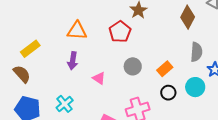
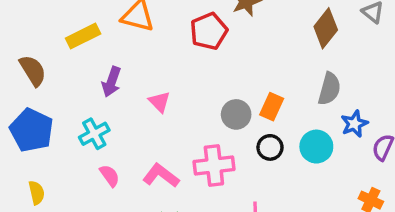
yellow rectangle: (30, 49) -> (83, 36), moved
purple arrow: (73, 61) -> (111, 82), moved
gray circle: (133, 66) -> (236, 114), moved
orange rectangle: (165, 69) -> (272, 107), turned -35

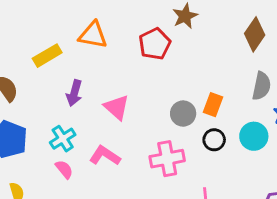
pink triangle: (159, 102) -> (117, 107), size x1.4
pink semicircle: (110, 176) -> (64, 169), moved
pink L-shape: (161, 176) -> (105, 156), moved

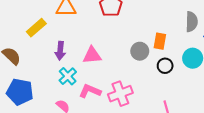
pink triangle: (117, 107) -> (92, 55), turned -36
cyan cross: (63, 139) -> (68, 76), moved
pink cross: (167, 159) -> (120, 94), moved

